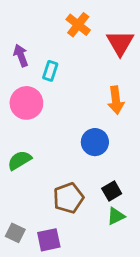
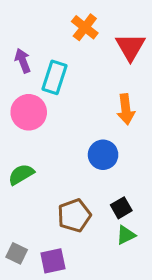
cyan rectangle: (50, 71) -> (55, 77), size x1.5

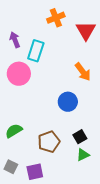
orange cross: (85, 27) -> (56, 18), turned 30
orange arrow: (126, 109) -> (83, 72), turned -30
green semicircle: (21, 174) -> (14, 131), moved

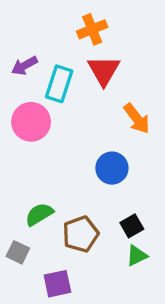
red triangle: (86, 31) -> (104, 71), moved
purple arrow: (15, 40) -> (24, 66), turned -98
green semicircle: (14, 131) -> (39, 214), moved
gray square: (11, 167) -> (18, 252), moved

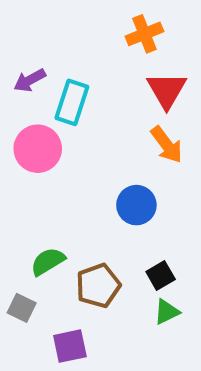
orange cross: (92, 29) -> (144, 34), moved
red triangle: (104, 71) -> (167, 90), moved

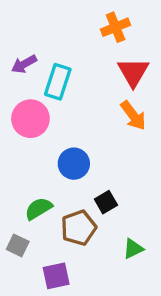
blue circle: (136, 205) -> (74, 164), moved
black square: (161, 276) -> (106, 202), moved

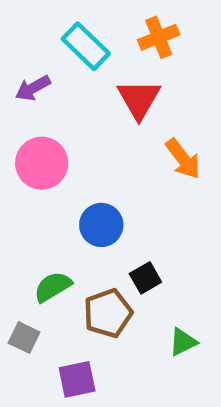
red triangle: (133, 72) -> (139, 99), moved
cyan rectangle: (58, 82) -> (86, 46), moved, turned -64

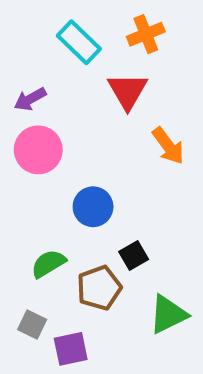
purple arrow: (33, 88) -> (30, 99), moved
gray square: (24, 338) -> (32, 325), moved
green triangle: (183, 342) -> (168, 314), size x1.5

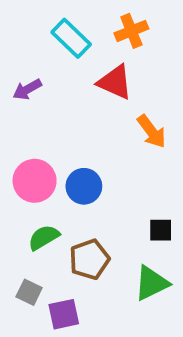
red triangle: (128, 91) -> (115, 82), turned -36
pink circle: (38, 150) -> (35, 181), moved
black square: (134, 255) -> (161, 230), moved, turned 30

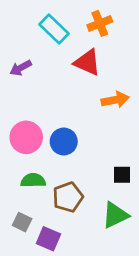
orange arrow: (151, 131) -> (115, 100), turned -64
green semicircle: (44, 237) -> (33, 180), turned 30
purple square: (64, 314) -> (48, 239), turned 35

